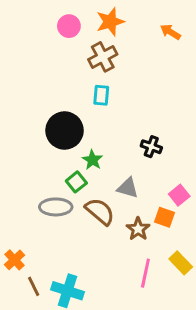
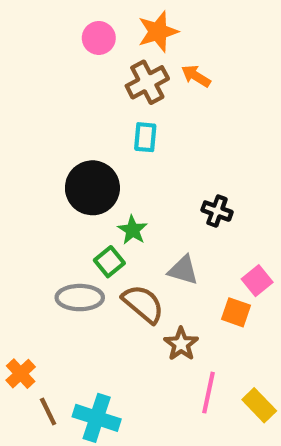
orange arrow: (170, 32) -> (196, 76), moved
brown star: (138, 229) -> (181, 344), moved
yellow rectangle: (181, 263) -> (259, 405), moved

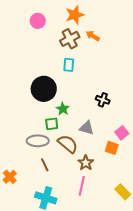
pink circle: (99, 38) -> (38, 21), moved
green square: (109, 262) -> (52, 124), turned 32
pink line: (209, 393) -> (82, 186), moved
brown line: (48, 412) -> (45, 165), moved

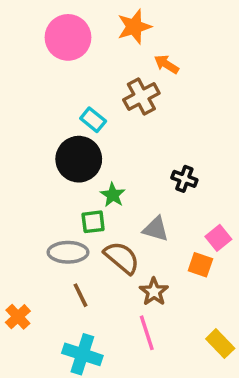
pink circle: (38, 21) -> (68, 37), size x1.6
brown cross: (70, 39) -> (141, 97), moved
cyan rectangle: (69, 65) -> (93, 120), moved, turned -56
pink line: (82, 186) -> (147, 333), turned -30

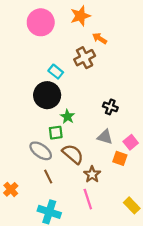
gray triangle: (156, 229) -> (105, 137), moved
gray ellipse: (68, 252) -> (41, 151), turned 35

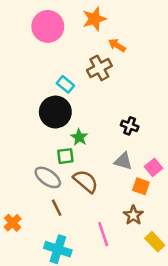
brown star: (92, 174) -> (133, 215), moved

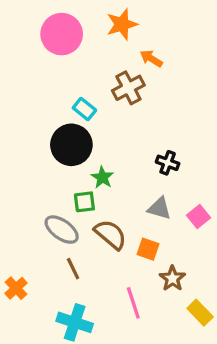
orange square: (141, 186) -> (148, 249), moved

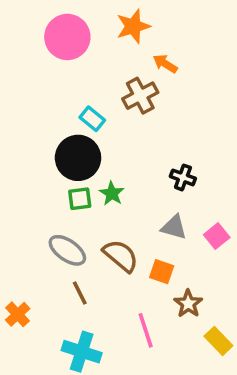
green square: (84, 202) -> (80, 199), moved

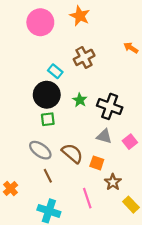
orange star: (133, 26) -> (80, 16), turned -30
orange arrow: (165, 64) -> (131, 48), moved
black cross: (183, 177) -> (110, 106), size x1.6
green star: (112, 193) -> (80, 100), moved

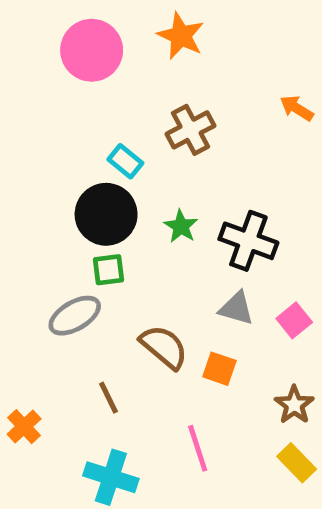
gray ellipse: (40, 150) -> (75, 316), moved, turned -65
brown star: (113, 182) -> (294, 405), moved

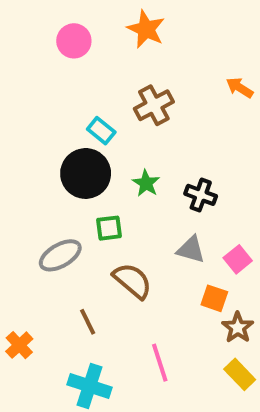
pink circle: (92, 50) -> (74, 41), size x0.7
black cross: (248, 241) -> (201, 195), size x0.7
green square: (108, 270) -> (109, 228), moved
orange square: (219, 369) -> (214, 298), moved

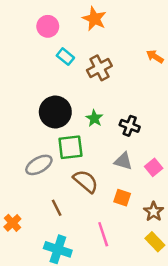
cyan rectangle: (101, 131) -> (65, 57), moved
green square: (109, 228) -> (70, 147), size x1.5
orange square: (214, 298) -> (122, 198), moved

